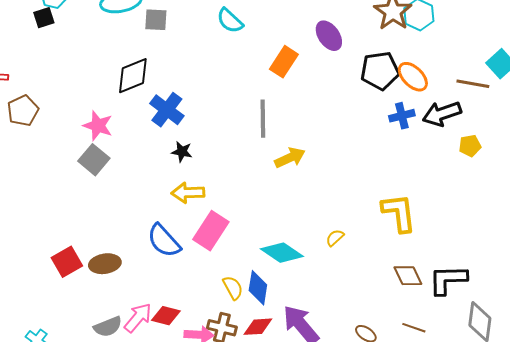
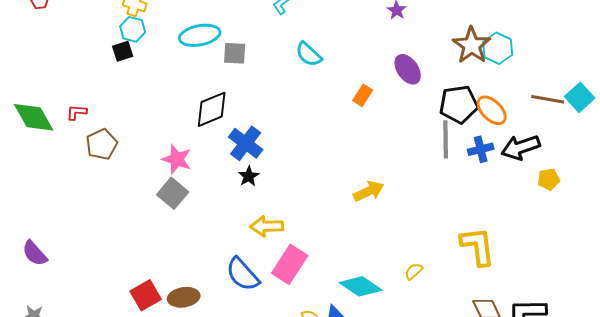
orange rectangle: (284, 62) -> (363, 95), size x0.7
brown line: (473, 84) -> (548, 99), moved
gray line: (263, 119) -> (446, 139), moved
black star: (182, 152) -> (249, 176), moved, turned 30

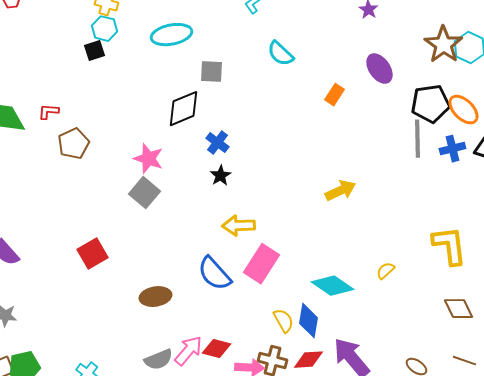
gray square: (235, 53) -> (211, 72), moved
blue cross: (246, 143) -> (217, 143), size x0.7
red square: (146, 295) -> (92, 254), moved

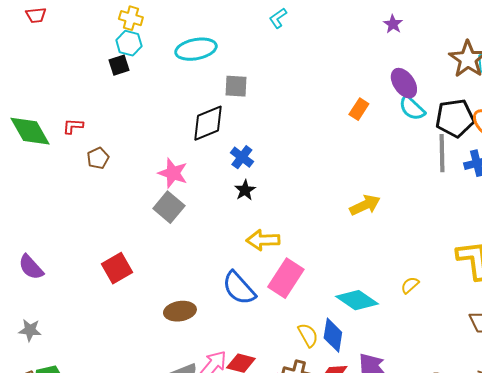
cyan semicircle: (280, 54) -> (412, 108), moved
brown pentagon: (73, 144) -> (98, 158), size x0.7

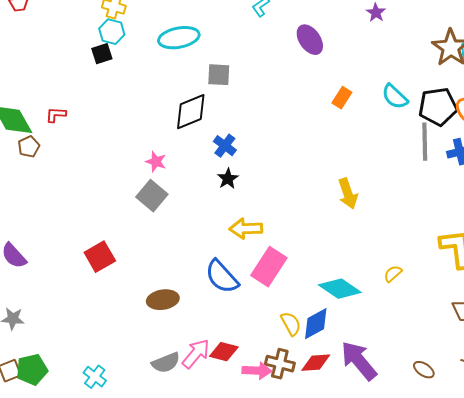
purple ellipse: (404, 83) -> (310, 40), moved
brown pentagon: (98, 158) -> (29, 147), moved
pink star: (173, 173) -> (156, 162), size x0.7
yellow arrow: (365, 205) -> (348, 194), turned 96
blue diamond: (333, 335) -> (316, 324), turned 52

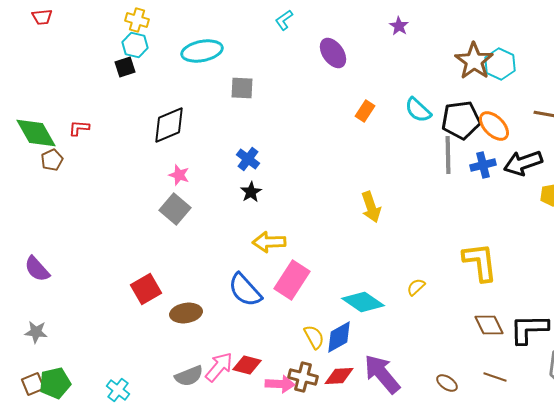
black diamond: (191, 112) -> (169, 125), moved
red square: (100, 257) -> (146, 289), moved

